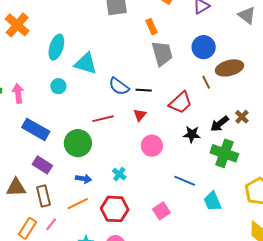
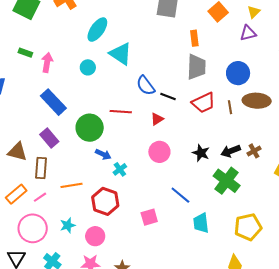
red trapezoid: (181, 103) -> (203, 103), moved
blue arrow: (84, 179) -> (103, 154), moved

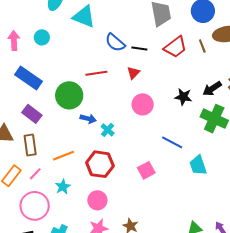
cyan circle: (88, 67) -> (42, 37), moved
cyan star: (68, 225) -> (63, 187), moved

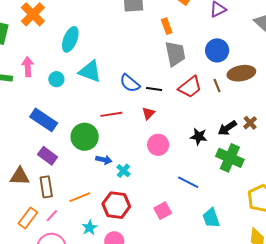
cyan triangle: (84, 17) -> (90, 71), moved
pink arrow: (14, 41) -> (28, 67), moved
cyan trapezoid: (198, 165) -> (211, 218), moved
cyan star: (63, 187) -> (89, 228), moved

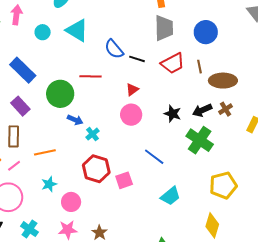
brown ellipse: (241, 73) -> (223, 81), moved
red triangle: (148, 113) -> (132, 90), moved
red hexagon: (116, 205) -> (96, 169), moved
cyan trapezoid: (211, 218) -> (171, 196), turned -120

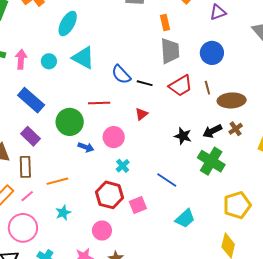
pink arrow: (16, 15) -> (21, 59), moved
pink circle: (131, 115) -> (114, 137), moved
cyan cross: (92, 134) -> (123, 166), moved
pink circle: (71, 202) -> (102, 230), moved

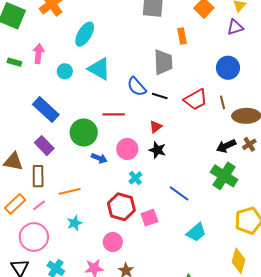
gray trapezoid: (170, 51) -> (163, 62), moved
pink arrow: (21, 59) -> (38, 54), moved
black star: (183, 136) -> (157, 150), moved

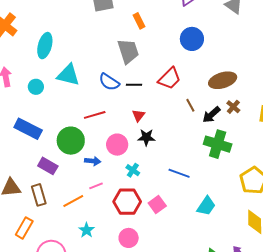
brown line: (222, 102) -> (190, 105), moved
purple rectangle: (44, 146) -> (48, 166), moved
pink line: (39, 205) -> (96, 186), moved, turned 32

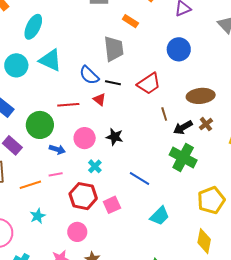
orange rectangle: (139, 21) -> (130, 21), turned -42
cyan circle: (36, 87) -> (16, 65), size x1.5
red triangle: (138, 115) -> (100, 99), moved, turned -40

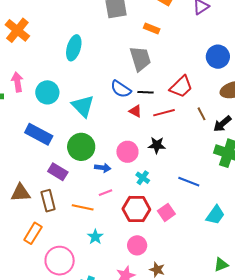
cyan ellipse: (33, 27) -> (74, 48), moved
blue circle: (179, 49) -> (218, 57), moved
cyan triangle: (50, 60) -> (83, 106), moved, turned 30
red line: (68, 105) -> (164, 113), moved
orange line: (30, 185) -> (83, 207), turned 40

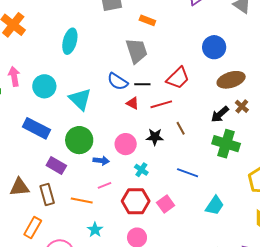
brown line: (202, 114) -> (181, 128), moved

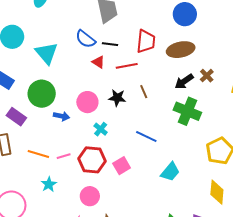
red trapezoid: (178, 78) -> (146, 41), turned -45
brown ellipse: (231, 80) -> (181, 50), moved
pink line: (104, 185) -> (64, 156), moved

